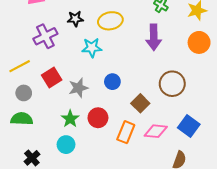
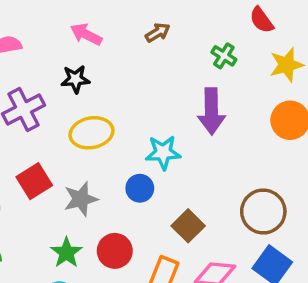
yellow ellipse: (110, 21) -> (91, 133), moved
cyan star: (92, 48) -> (163, 152), moved
brown circle: (172, 84) -> (263, 212), moved

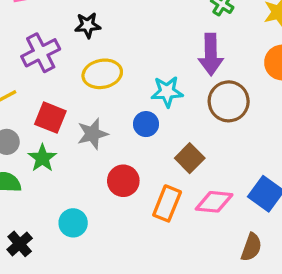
red square: (34, 181) -> (50, 118), turned -36
brown circle: (263, 212) -> (229, 101), moved
green star: (66, 253) -> (42, 158), moved

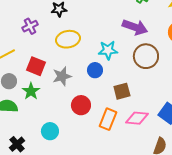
purple cross: (41, 53) -> (30, 26), size x0.7
purple arrow: (211, 54) -> (135, 27), turned -70
brown square: (190, 158) -> (122, 91), turned 30

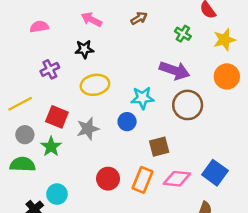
red circle: (81, 105) -> (108, 179), moved
cyan circle: (50, 131) -> (57, 194), moved

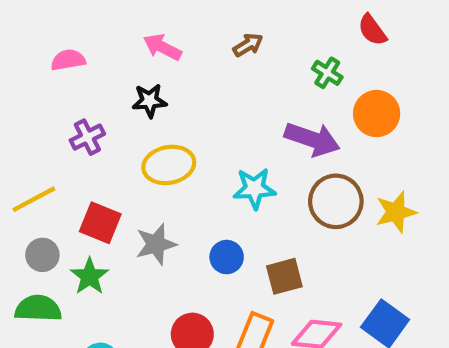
yellow star: (224, 40) -> (396, 212), moved
orange circle: (227, 76) -> (377, 114), moved
blue circle: (127, 122) -> (227, 257), moved

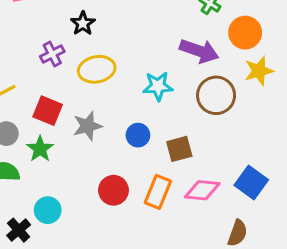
black star: (149, 101) -> (83, 23), turned -30
purple cross: (87, 137) -> (52, 54), moved
yellow star: (396, 212) -> (259, 71), moved

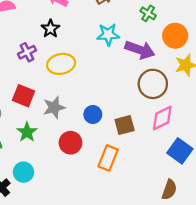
cyan star: (158, 86) -> (108, 35), moved
green star: (40, 149) -> (27, 132), moved
red circle: (113, 190) -> (70, 143), moved
pink diamond: (202, 190) -> (162, 118), moved, turned -32

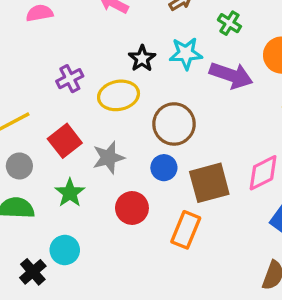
green cross: (148, 13) -> (229, 23), moved
black star: (51, 29) -> (142, 58), moved
brown circle: (153, 84) -> (174, 124), moved
red square: (23, 96) -> (65, 141), turned 30
brown square: (125, 125) -> (209, 183), size x1.4

